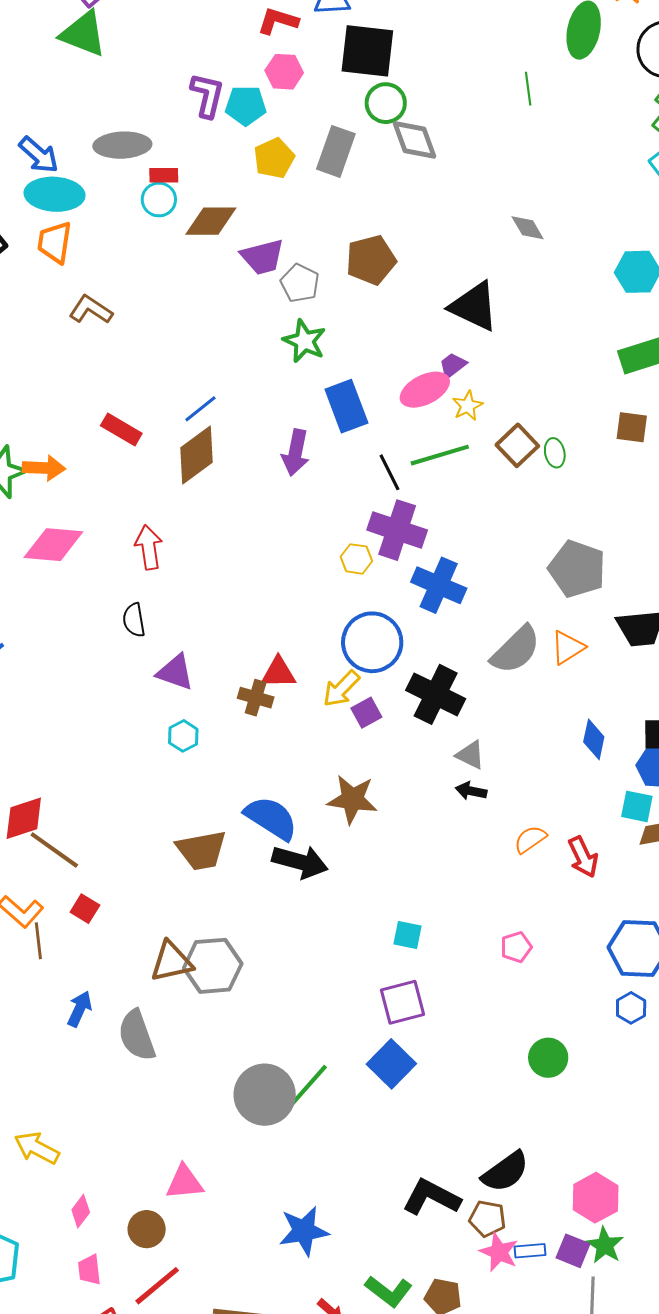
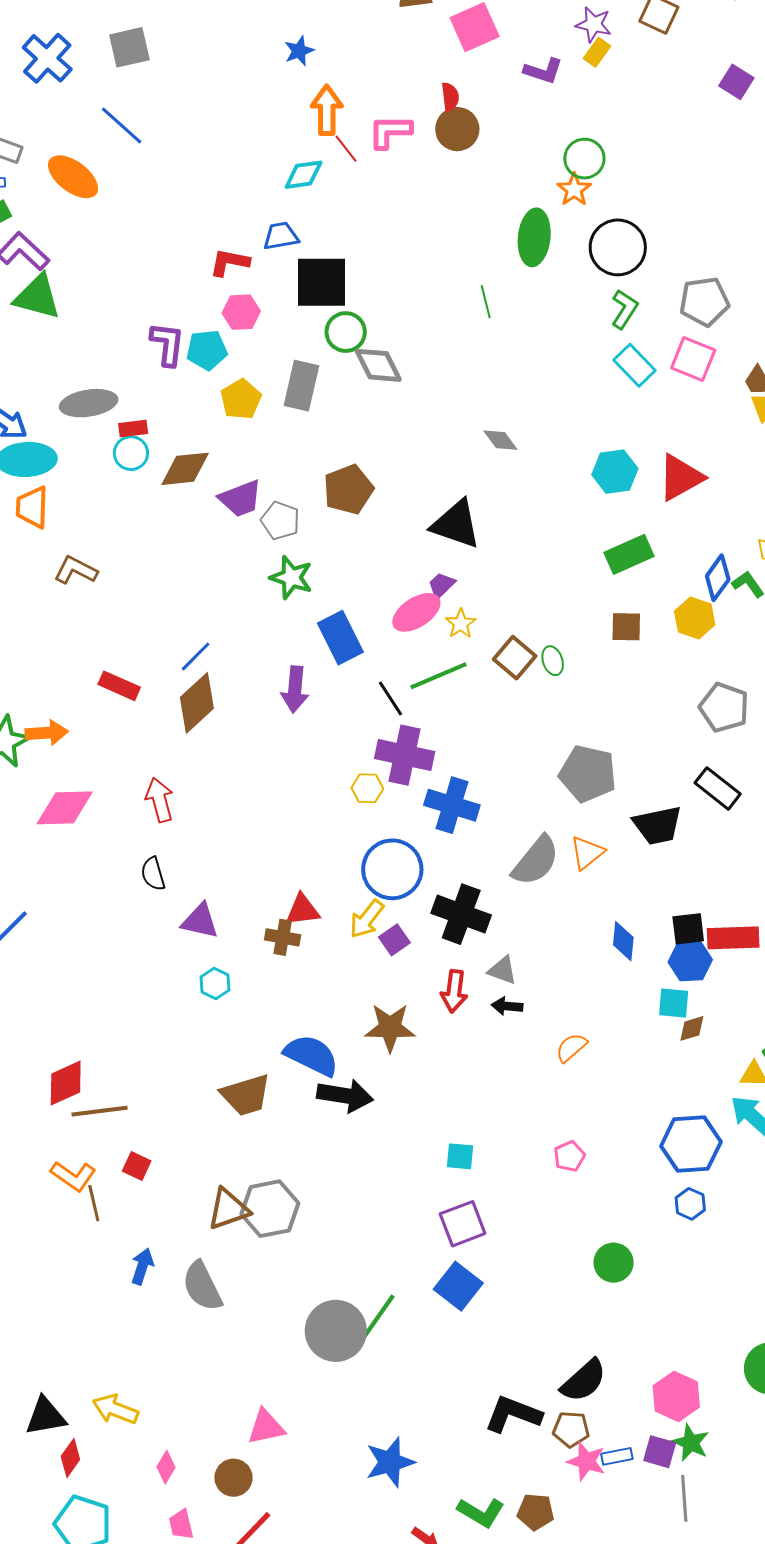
brown line: (54, 850) -> (100, 1111), turned -36
red arrow: (583, 857) -> (454, 991), moved, turned 39

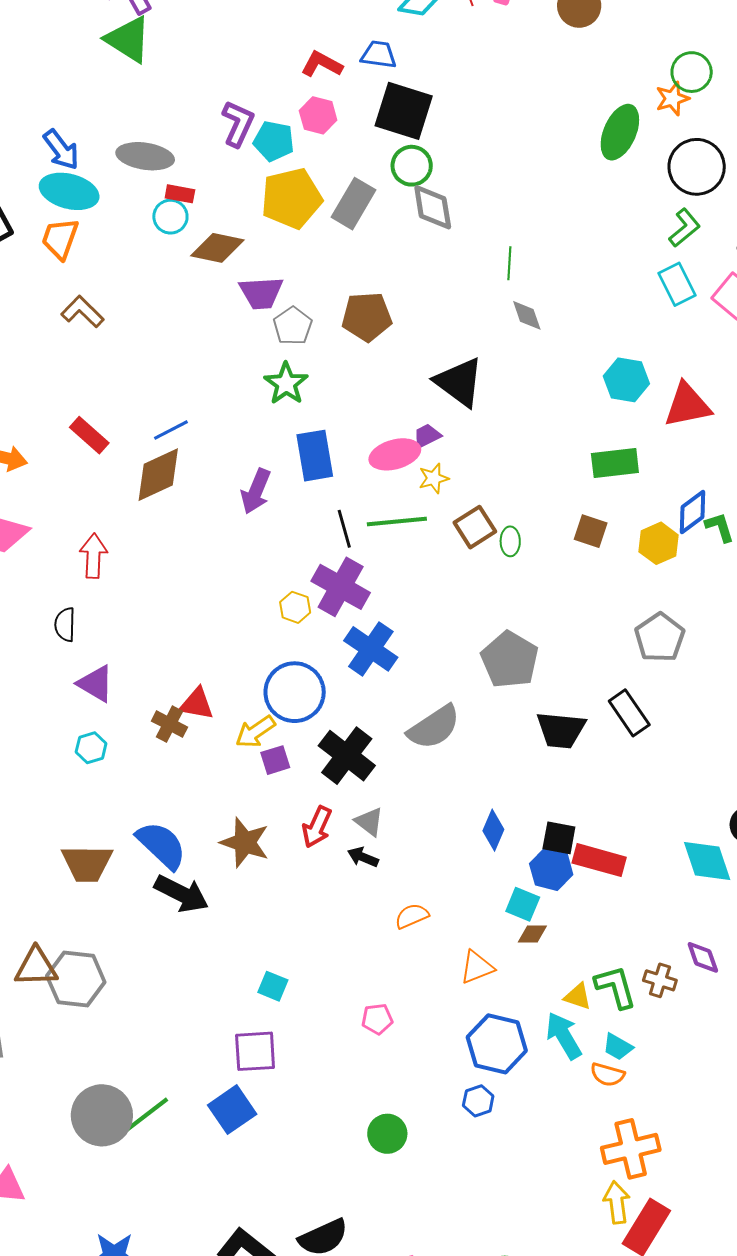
green line: (486, 302) -> (509, 263), moved
yellow pentagon: (241, 399) -> (292, 198), size x1.5
orange triangle: (587, 853) -> (477, 967), moved

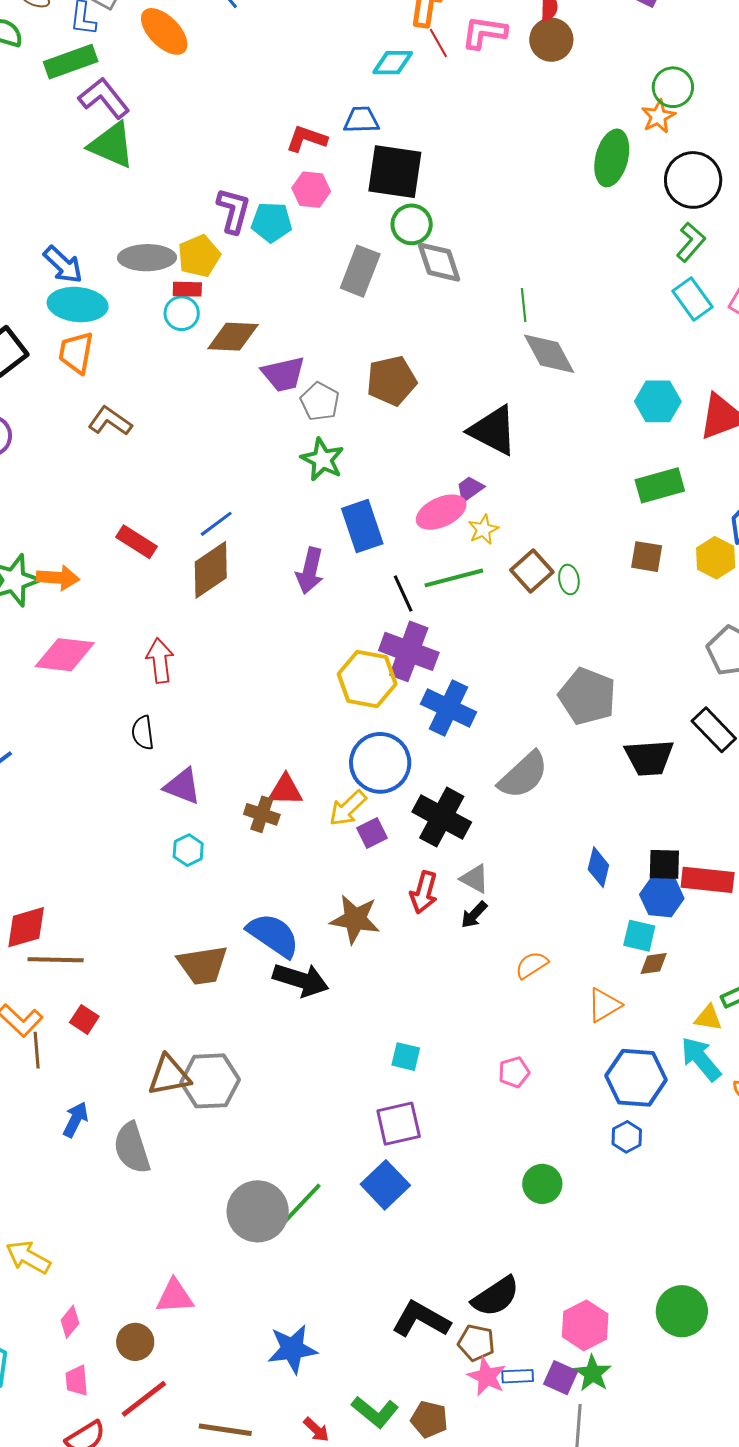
yellow pentagon: (292, 198) -> (199, 256), moved, size x0.7
gray diamond: (527, 315) -> (549, 354), size x1.6
yellow hexagon: (295, 607) -> (367, 679), size x1.8
black arrow: (363, 857) -> (474, 915), turned -60

